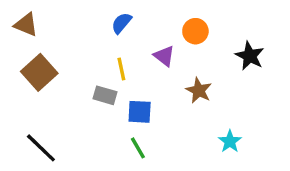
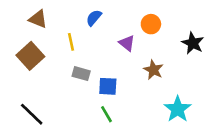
brown triangle: (26, 25) -> (38, 19), moved
yellow line: (121, 69) -> (71, 42), moved
cyan star: (230, 141) -> (178, 109), size x1.5

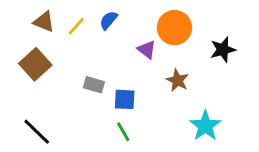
orange circle: (151, 24) -> (174, 28), size x1.5
yellow line: (71, 42) -> (76, 26), moved, turned 54
black star: (193, 43) -> (223, 50), turned 30

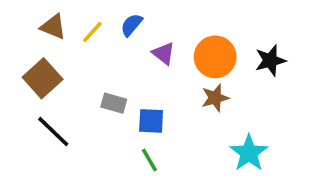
orange circle: (174, 28) -> (215, 57), moved
purple triangle: (147, 50) -> (164, 53), moved
brown star: (177, 80) -> (215, 98), turned 30
black line: (37, 132) -> (53, 132), moved

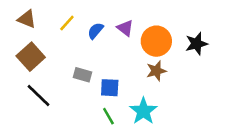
blue semicircle: (132, 25) -> (95, 31), moved
brown triangle: (53, 27) -> (27, 19), moved
purple triangle: (164, 53) -> (125, 28), moved
cyan star: (249, 153) -> (143, 111), moved

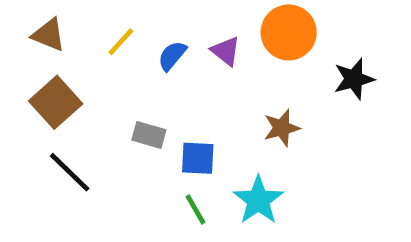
orange circle: (156, 41) -> (289, 32), moved

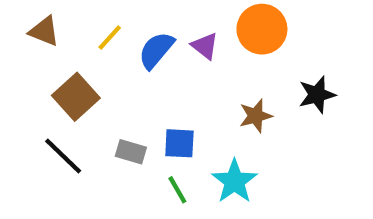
blue semicircle: (172, 56) -> (156, 50), size x1.4
black star: (354, 79) -> (317, 95), moved
brown square: (56, 102) -> (76, 97), moved
gray rectangle: (149, 135) -> (131, 152), moved

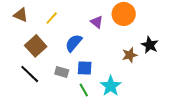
blue semicircle: (156, 50) -> (74, 43), moved
black star: (317, 95) -> (150, 45), turned -30
brown star: (256, 116) -> (130, 55), moved

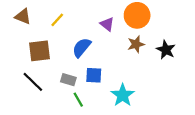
brown square: (36, 46) -> (39, 51), turned 35
brown star: (130, 55) -> (136, 44), moved
green line: (84, 90) -> (78, 100), moved

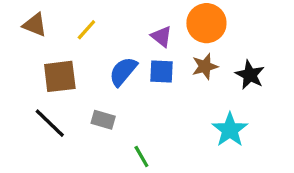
blue square: (94, 75) -> (161, 71), moved
cyan star: (123, 95) -> (230, 130), moved
green line: (78, 100) -> (141, 156), moved

